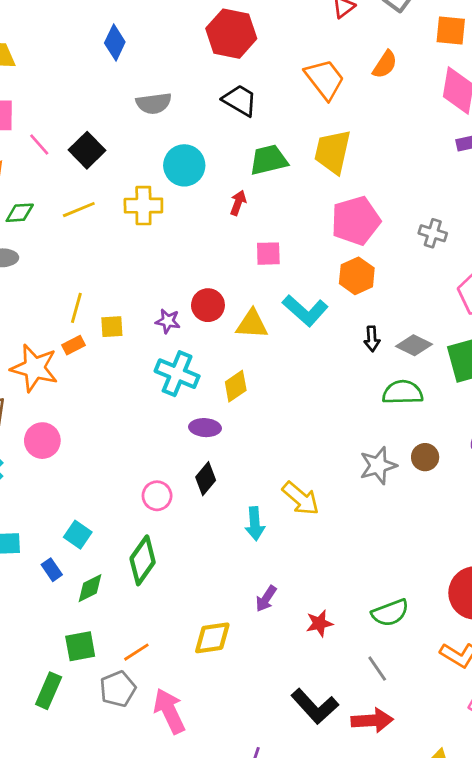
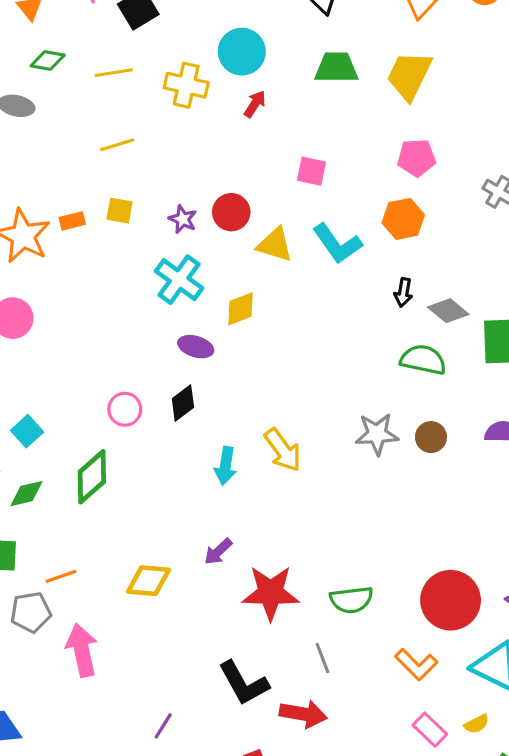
red arrow: (238, 203) -> (255, 104), moved
pink pentagon: (356, 221) -> (417, 158), size x0.7
yellow line: (76, 308) -> (117, 145), moved, turned 44
red star: (319, 623) -> (271, 593), size x1.8

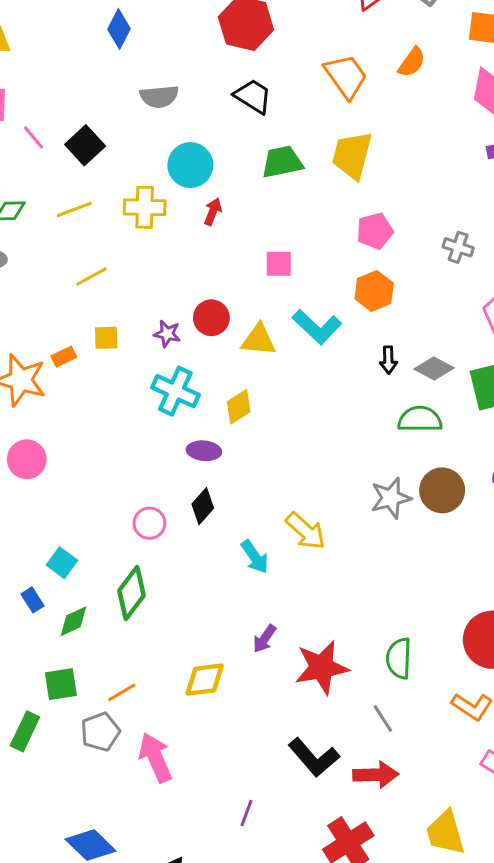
brown circle: (431, 437) -> (442, 490), size x1.5
cyan arrow: (225, 466) -> (255, 557), turned -32
green semicircle: (351, 600) -> (399, 658), turned 111

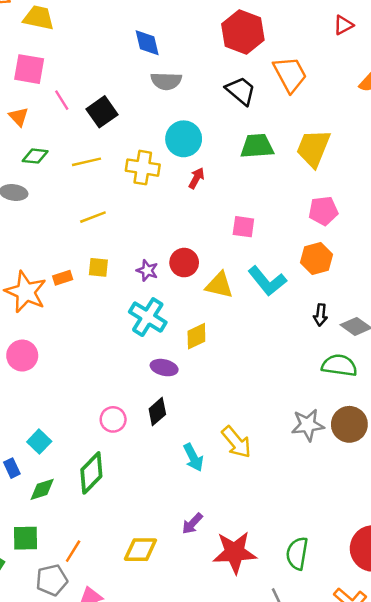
blue diamond: (119, 29) -> (147, 43), moved, turned -48
orange trapezoid: (346, 76) -> (290, 74), moved
orange line: (122, 692) -> (73, 551), turned -35

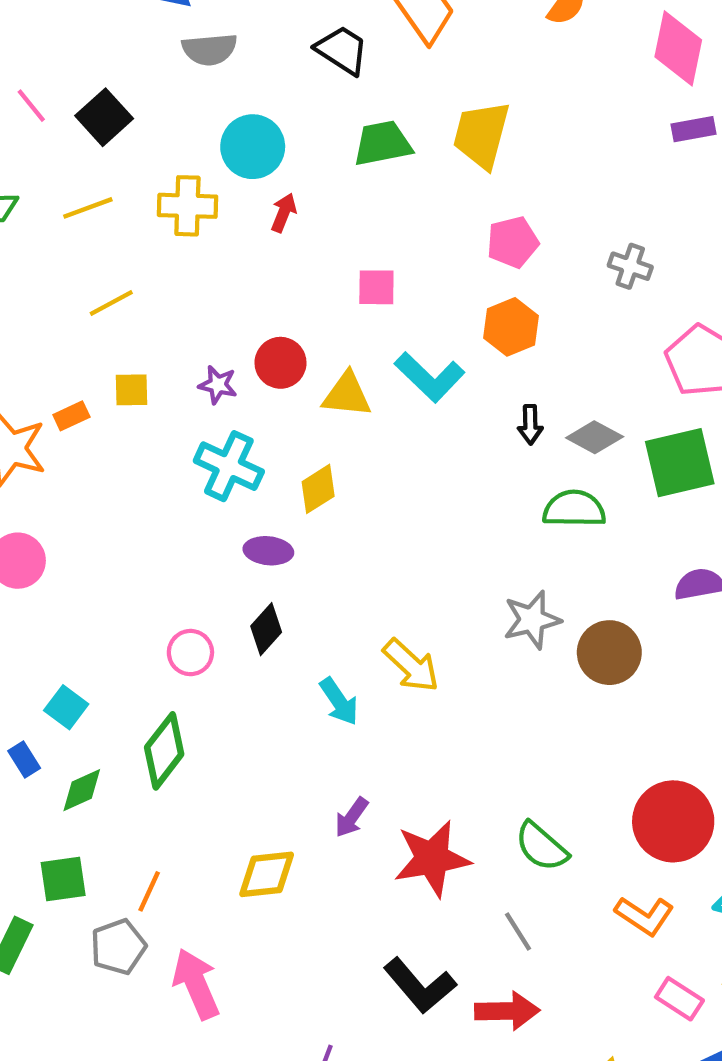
brown circle: (349, 424) -> (609, 653), moved
green semicircle: (297, 553) -> (541, 847), turned -52

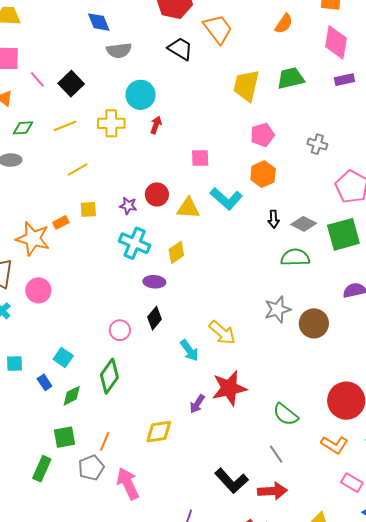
green trapezoid: (383, 143) -> (291, 78), moved
red star: (432, 858) -> (229, 388), moved

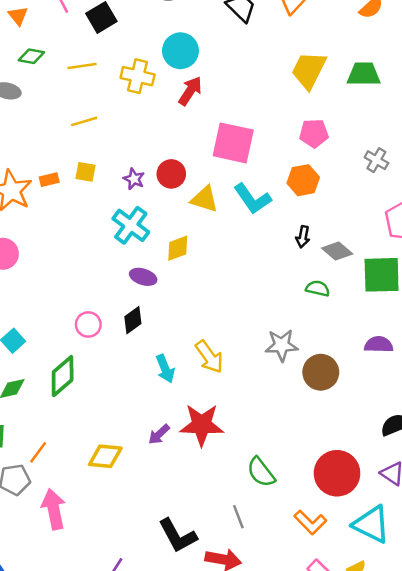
red arrow: (156, 125) -> (190, 91), size x1.4
pink square: (200, 158) -> (233, 143), size x1.8
green semicircle: (295, 257) -> (318, 288), size x0.7

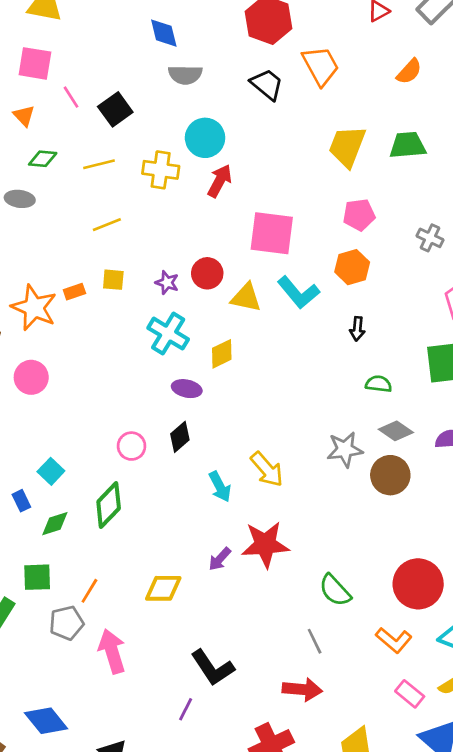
gray diamond: (337, 251) -> (396, 431), moved
black L-shape: (178, 536) -> (213, 668), moved

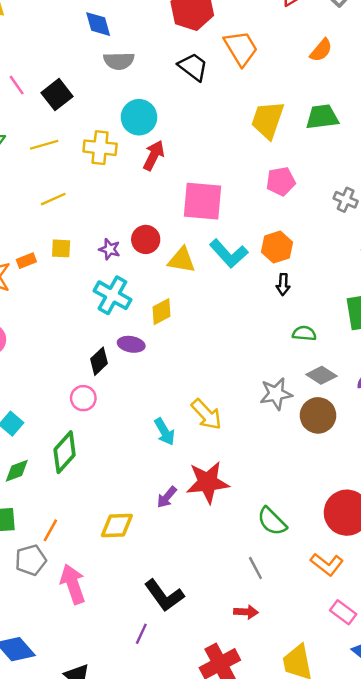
orange hexagon: (352, 267) -> (277, 247), moved
black diamond: (180, 437) -> (99, 361), moved
red arrow: (302, 689) -> (246, 612), size x0.7

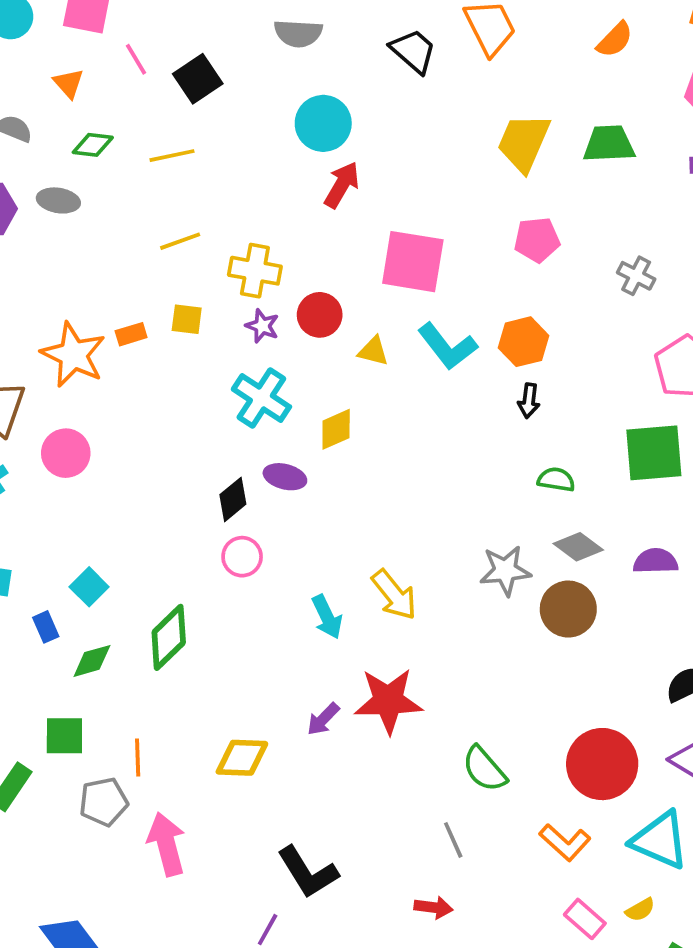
yellow cross: (100, 148) -> (255, 271), moved
yellow triangle: (182, 260) -> (373, 351), size x0.7
pink circle: (83, 398) -> (242, 557), moved
orange line: (50, 530) -> (138, 758), turned -35

